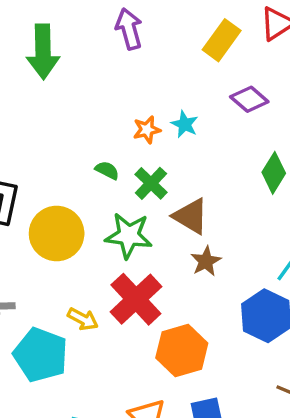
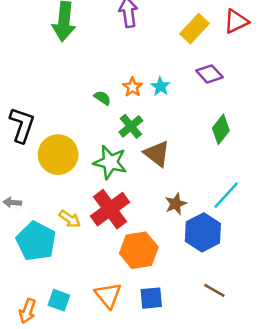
orange star: (147, 130) -> (133, 87), turned -30
green semicircle: (107, 170) -> (102, 98), moved
brown star: (206, 261) -> (176, 204), moved

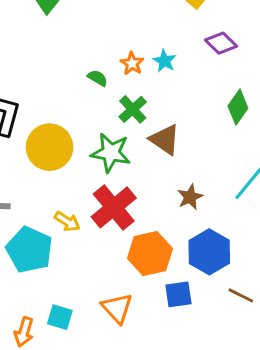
blue hexagon: (203, 232) -> (209, 252), moved
blue square: (151, 298) -> (178, 294), moved

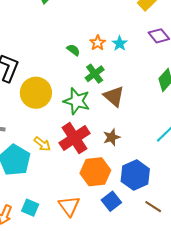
brown star: (190, 197) -> (112, 137), moved
blue square: (178, 294) -> (111, 201), turned -36

